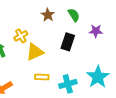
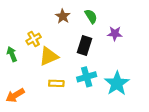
cyan cross: (68, 84) -> (87, 77), moved

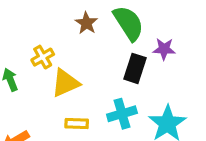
green semicircle: (91, 16) -> (128, 23), size x1.6
black rectangle: (84, 45) -> (135, 68), moved

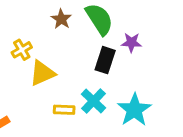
cyan cross: (122, 114) -> (93, 101), turned -30
yellow rectangle: (77, 123) -> (64, 110), moved

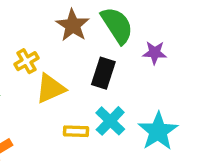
brown star: (61, 19) -> (73, 25), size x1.4
black rectangle: (105, 60) -> (103, 73), moved

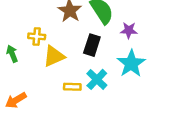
yellow cross: (27, 61) -> (37, 36), turned 35
cyan star: (158, 131) -> (131, 63), moved

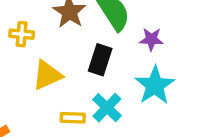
yellow cross: (37, 36) -> (22, 34), moved

